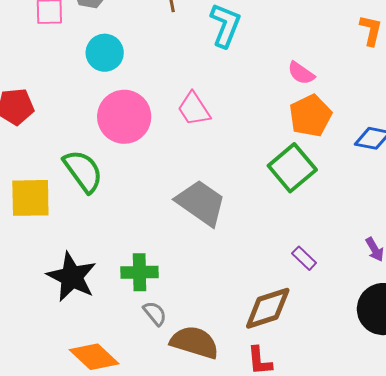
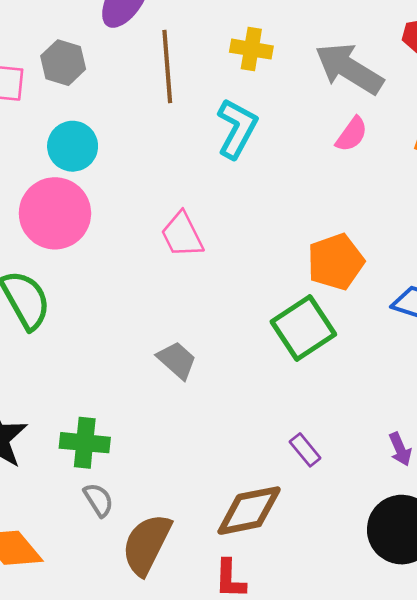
pink semicircle: (301, 73) -> (352, 134), moved, turned -96
pink circle: (124, 117) -> (55, 213), moved
gray trapezoid: (201, 203) -> (177, 360), size x0.6
brown semicircle: (194, 342) -> (147, 544), turned -87

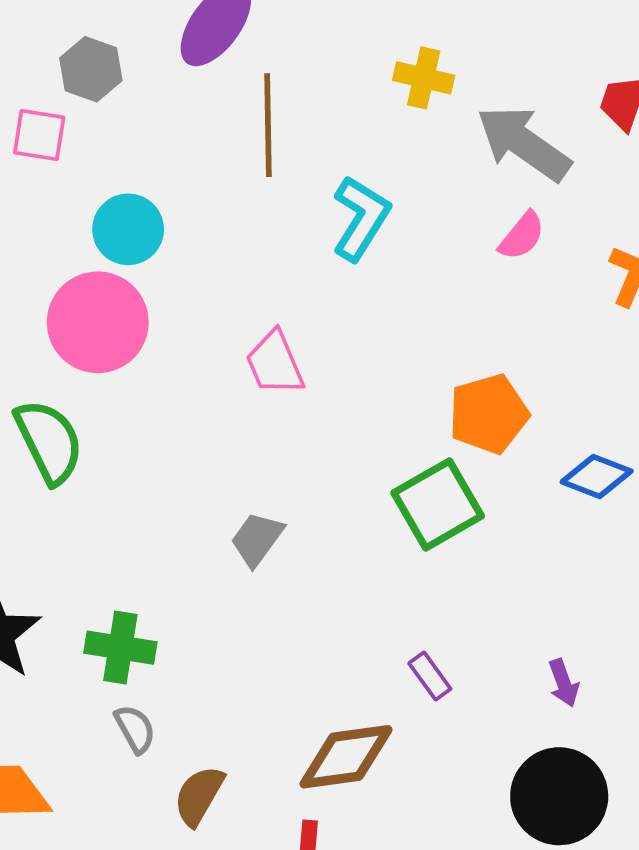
yellow cross: (251, 49) -> (424, 78), moved
gray hexagon: (63, 63) -> (91, 69), moved
gray trapezoid: (177, 360) -> (257, 539), turned -99
brown semicircle: (147, 544) -> (199, 796), size x0.7

